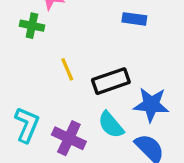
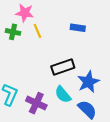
yellow line: (67, 69) -> (37, 31), moved
blue star: (151, 105) -> (88, 82), turned -30

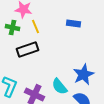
black rectangle: (63, 67) -> (27, 49), moved

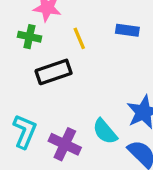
yellow line: (35, 26) -> (79, 38), moved

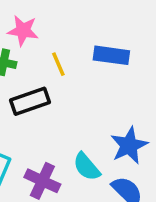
blue rectangle: (127, 30) -> (111, 55), size x1.4

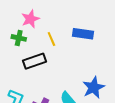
pink star: (23, 31) -> (30, 19), turned -30

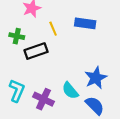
green cross: (19, 38) -> (17, 36), moved

